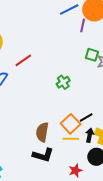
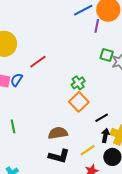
orange square: (71, 124) -> (79, 102), moved
brown semicircle: (42, 132) -> (58, 133), turned 72
yellow line: (71, 139) -> (88, 150), moved, turned -35

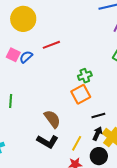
brown semicircle: (58, 133) -> (52, 119), turned 48
yellow line: (88, 150) -> (77, 143), turned -42

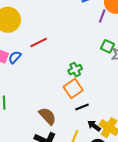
black line: (98, 115) -> (82, 107), moved
black arrow: (97, 134) -> (94, 126), turned -72

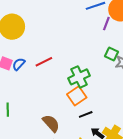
red line: (39, 42) -> (44, 62), moved
green cross: (75, 70) -> (79, 77), size x1.5

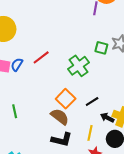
green square: (111, 54) -> (101, 48), moved
orange square: (77, 96) -> (66, 99), moved

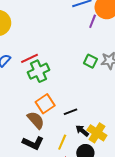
green cross: (78, 66) -> (39, 71), moved

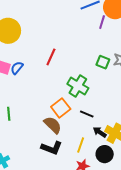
red line: (29, 58) -> (51, 57), moved, turned -36
green cross: (39, 71) -> (78, 86), moved, turned -30
black line: (71, 112) -> (87, 114), turned 48

